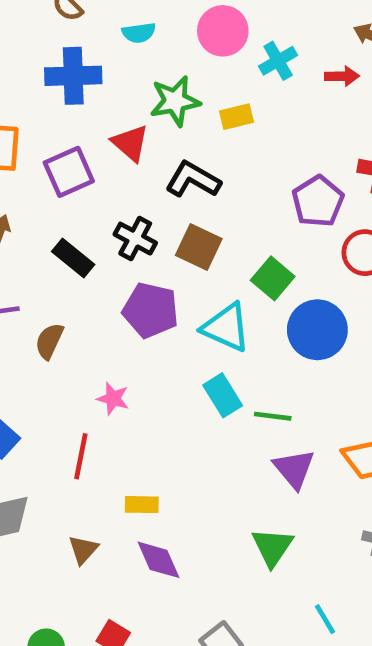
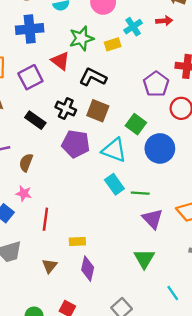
cyan cross: (278, 61) -> (133, 27), moved
pink star: (113, 399) -> (24, 193), moved
purple diamond: (159, 560) -> (88, 269), turned 40

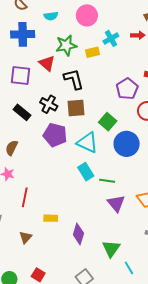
purple square: (30, 77) -> (20, 75), turned 30
black L-shape: (93, 77) -> (74, 79), turned 45
brown square: (98, 111) -> (76, 108), turned -30
green triangle: (144, 259) -> (111, 249), moved
purple diamond: (88, 269) -> (78, 234), moved

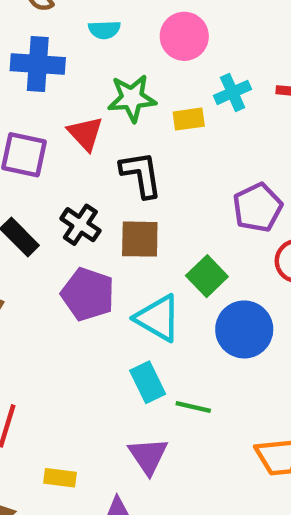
purple triangle: (116, 203) -> (148, 456), moved

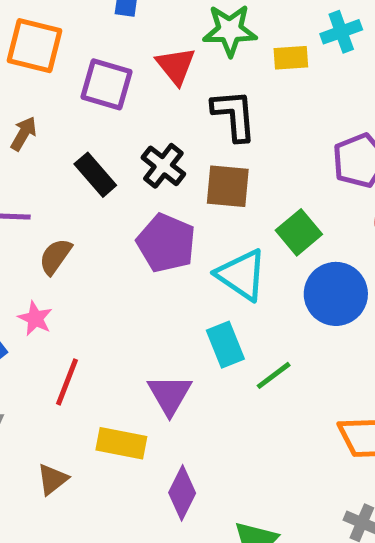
green line: (193, 407) -> (274, 375), turned -54
purple triangle: (148, 456) -> (170, 395), moved
yellow rectangle: (60, 478) -> (121, 443), size x1.4

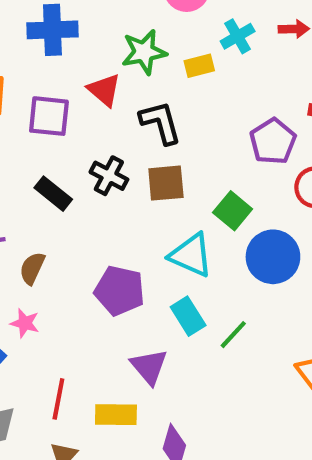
purple pentagon: (166, 243) -> (120, 291), moved
red line: (67, 382) -> (58, 399), moved

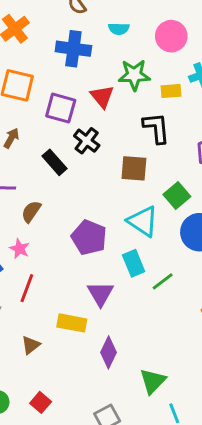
black L-shape: (161, 122) -> (156, 128), moved
black cross: (109, 176) -> (87, 141), moved
red line: (58, 399) -> (27, 288), moved

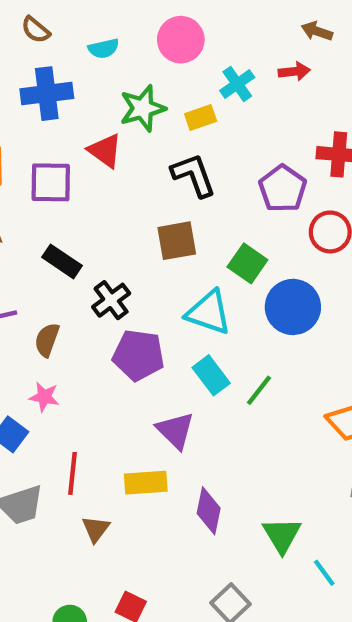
black cross: (87, 141) -> (111, 300), moved, turned 30
red line: (27, 288) -> (73, 473), moved

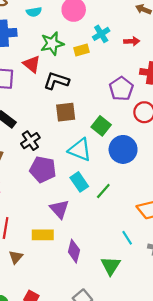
red arrow: (294, 71) -> (132, 41), moved
black L-shape: (194, 175) -> (56, 81), moved, turned -55
cyan line: (324, 573) -> (127, 238), moved

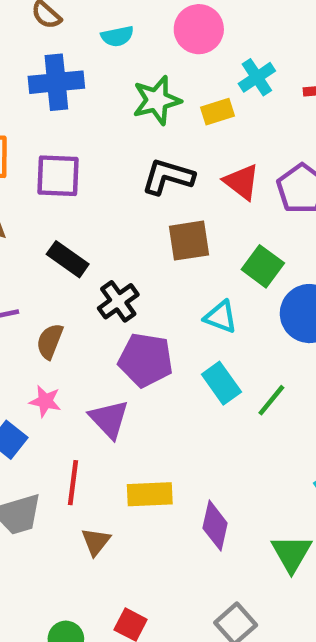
red triangle: (32, 64) -> (242, 182), moved
cyan triangle: (80, 150) -> (221, 317), size x0.7
purple triangle: (59, 209) -> (109, 419), moved

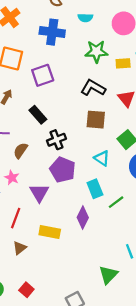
purple square: (58, 176) -> (43, 75), turned -35
purple diamond: (215, 526) -> (83, 218), moved

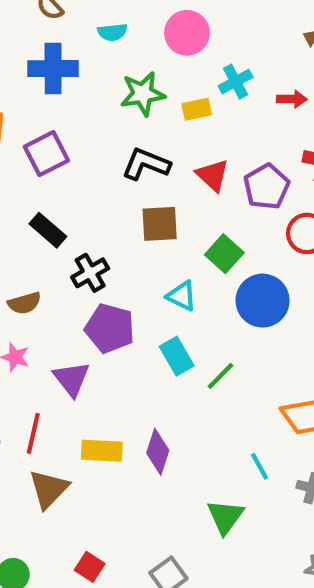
brown semicircle: (21, 151) -> (24, 303), turned -133
purple diamond: (83, 218) -> (158, 452), moved
brown triangle: (20, 248) -> (49, 489), size x1.5
red square: (26, 290) -> (90, 567), moved

